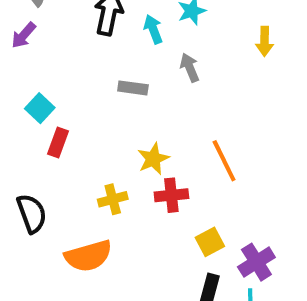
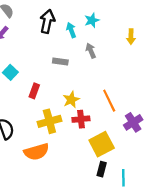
red rectangle: (58, 143) -> (34, 91), moved
yellow cross: (113, 199) -> (49, 121), size x1.5
yellow square: (210, 242) -> (102, 144), size x1.6
purple cross: (256, 262) -> (133, 122), moved

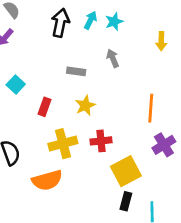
cyan arrow: (71, 30) -> (90, 20), moved, turned 48
yellow star: (71, 100) -> (85, 105), moved
orange line: (109, 101) -> (151, 108), moved, turned 30

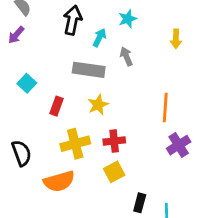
cyan arrow: (90, 20) -> (99, 38), moved
gray rectangle: (76, 71) -> (89, 70), size x1.6
yellow square: (126, 171) -> (114, 172), moved, size x0.7

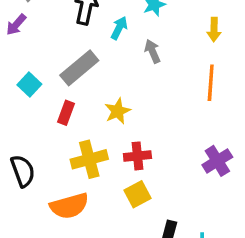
gray rectangle: (89, 70) -> (79, 68), moved, turned -48
orange line: (165, 107) -> (211, 83), moved

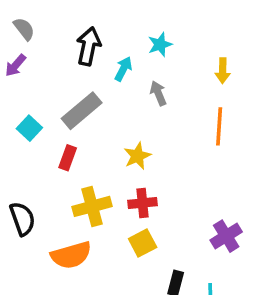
yellow star: (118, 111) -> (137, 156), moved
purple cross: (217, 161) -> (226, 236), moved

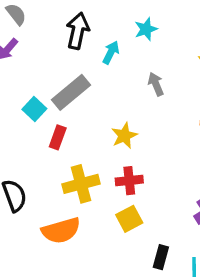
gray arrow: (158, 93) -> (156, 84), moved
cyan square: (29, 128) -> (34, 109), moved

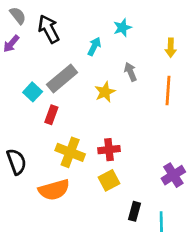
black arrow: (78, 31) -> (49, 29), moved, turned -40
yellow star: (124, 136) -> (105, 92), moved
yellow cross: (81, 184) -> (70, 152), turned 36

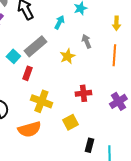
red cross: (109, 150) -> (83, 93), moved
purple cross: (173, 175) -> (118, 101), moved

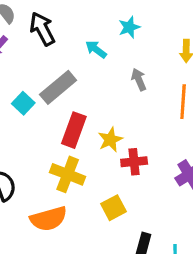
cyan arrow: (59, 22) -> (96, 49), turned -80
yellow star: (67, 56) -> (110, 140), moved
red rectangle: (27, 73) -> (74, 130), moved, size x1.5

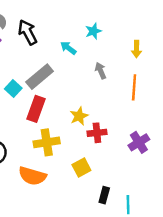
red rectangle: (74, 130) -> (36, 109), moved
yellow cross: (68, 174) -> (47, 142), turned -30
orange semicircle: (49, 219) -> (32, 176), turned 32

